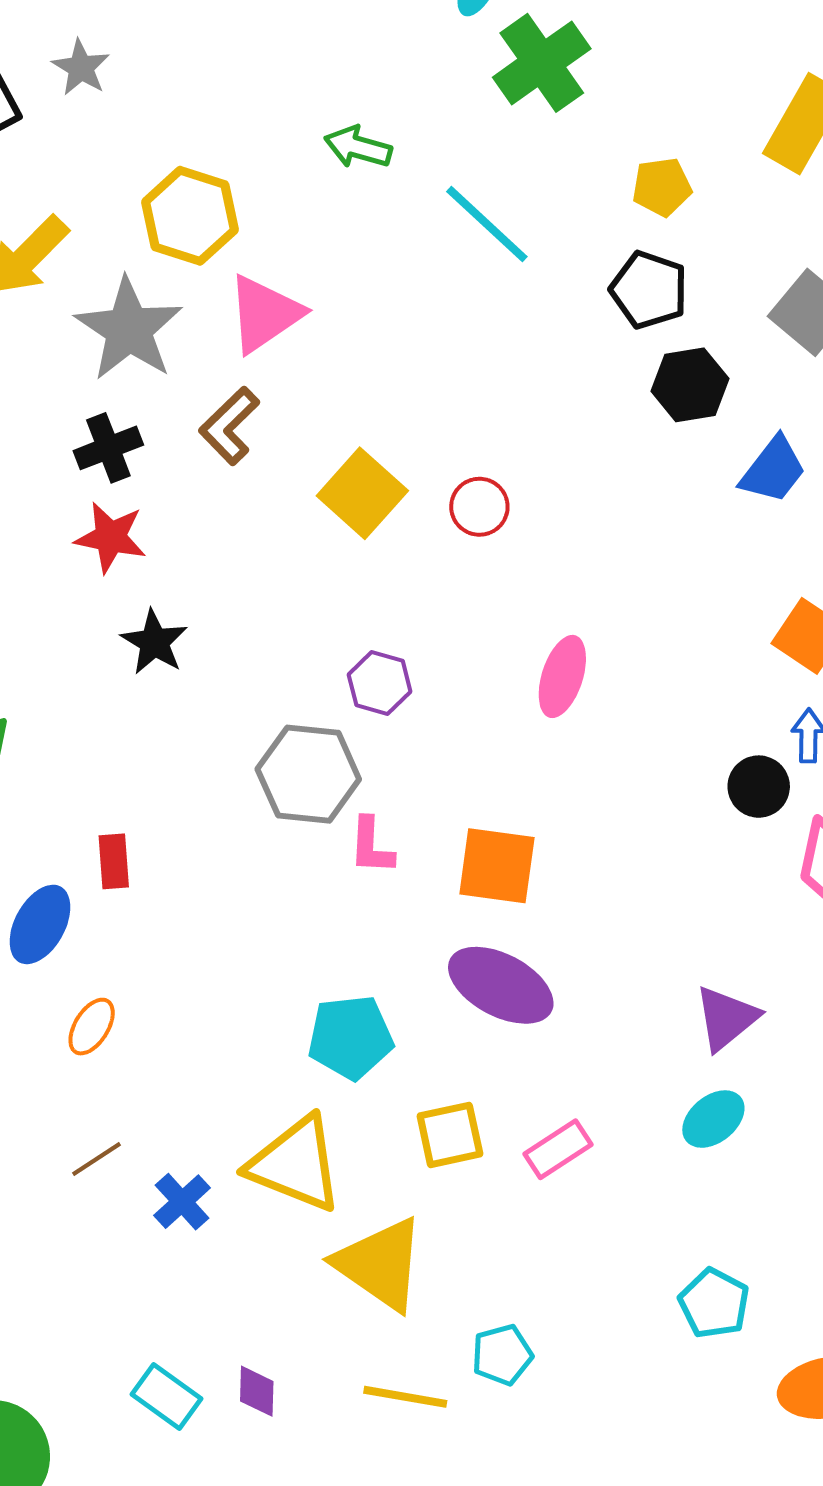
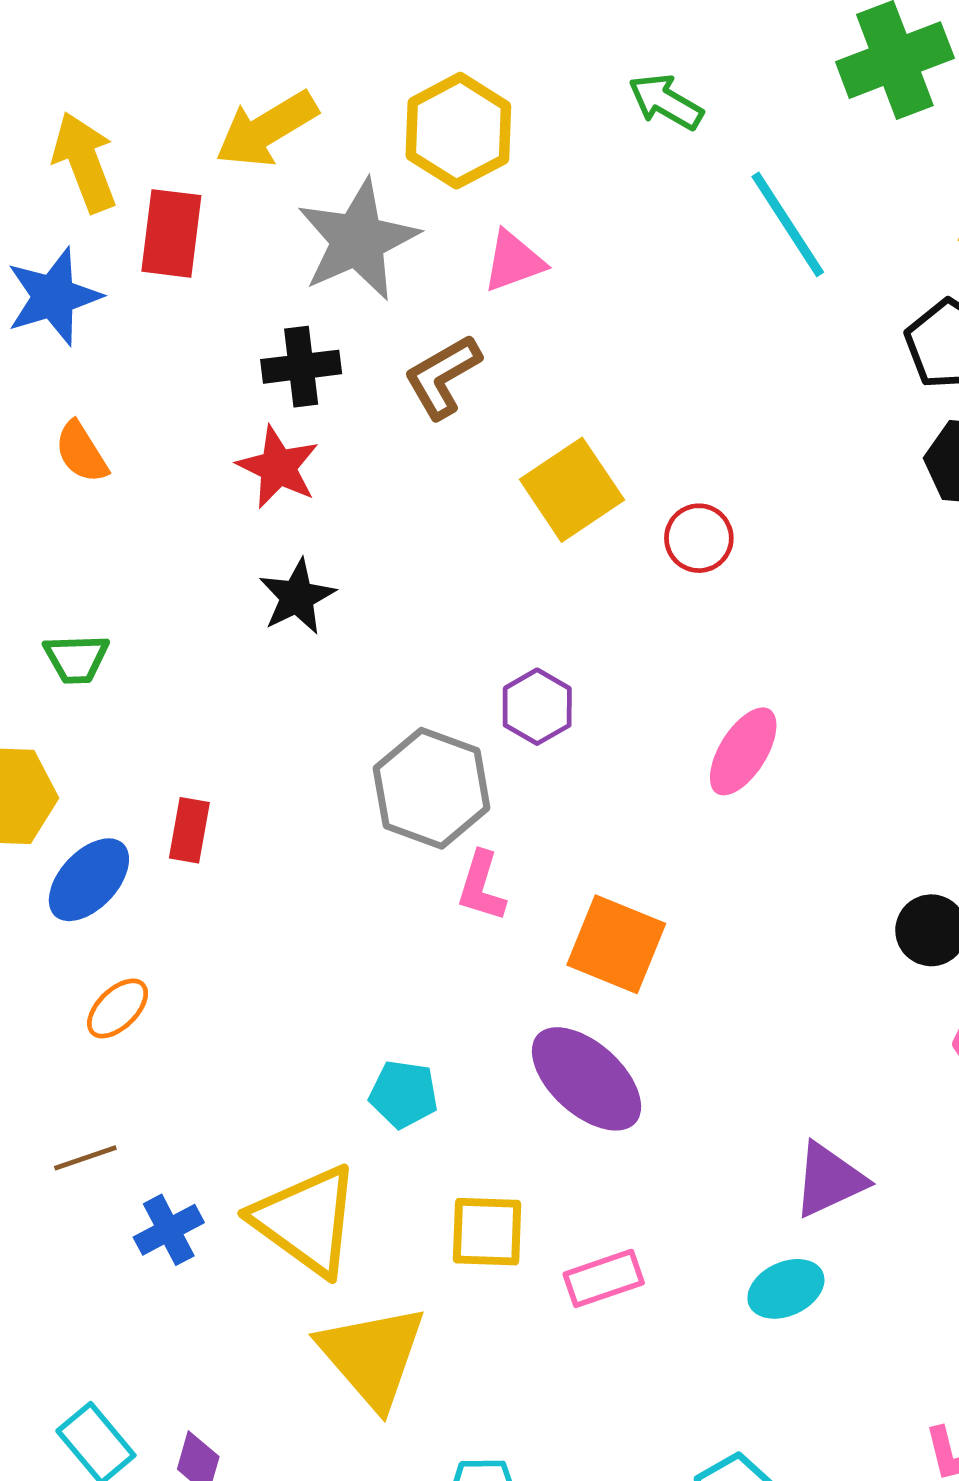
pink triangle: (264, 314) -> (514, 261), size x0.7
cyan pentagon: (350, 1037) -> (404, 1094), size x0.7

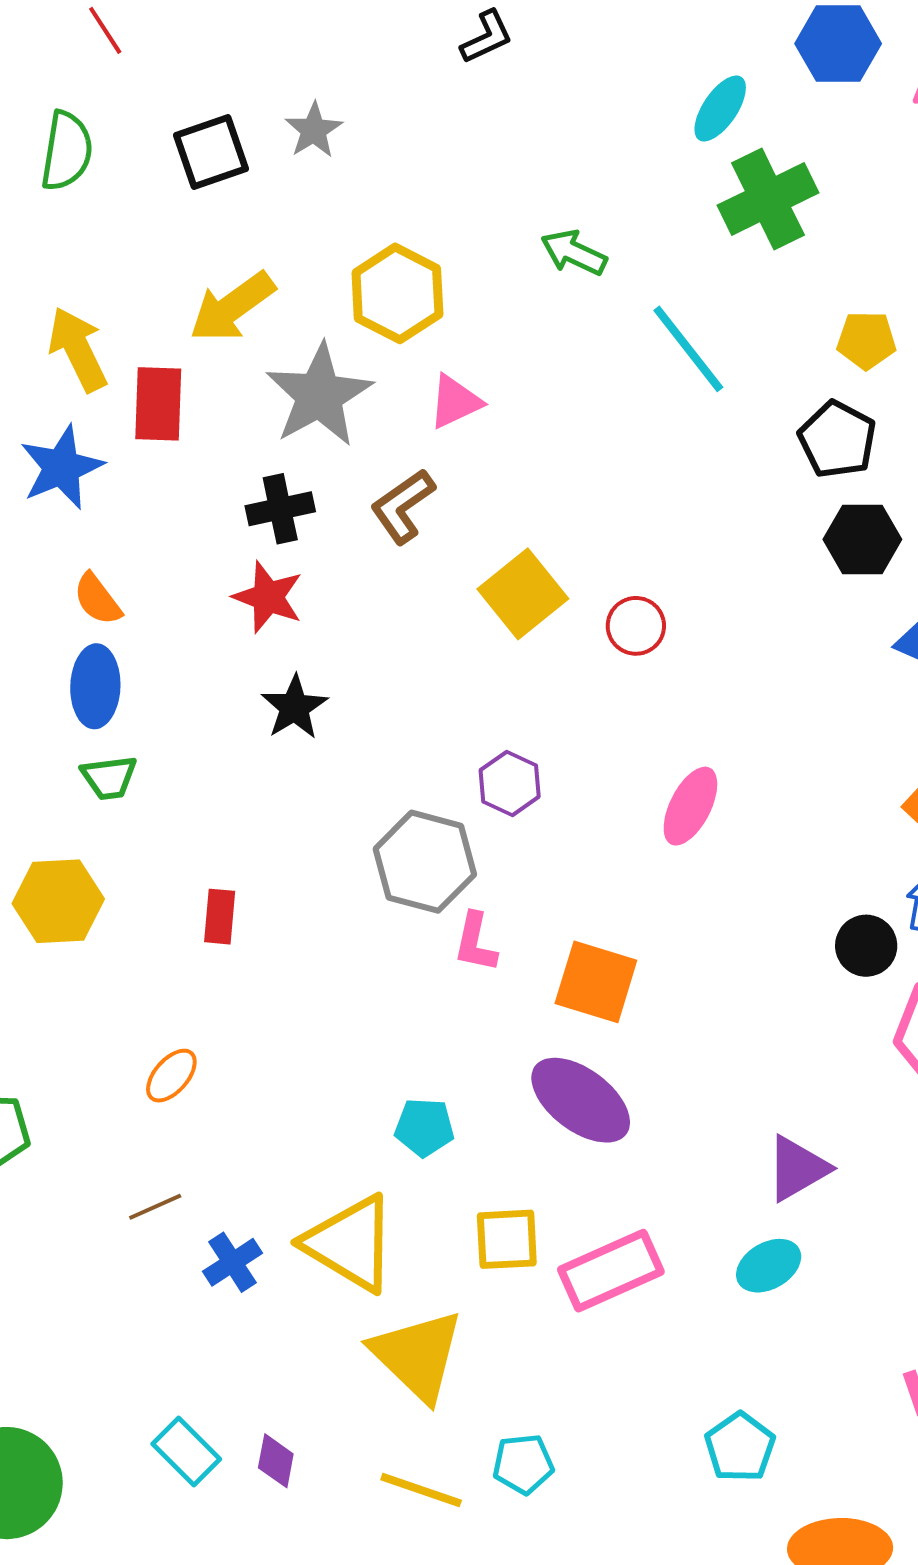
blue ellipse: (89, 880) -> (95, 686), moved, turned -36
pink rectangle: (604, 1278) -> (611, 1271), size x1.5

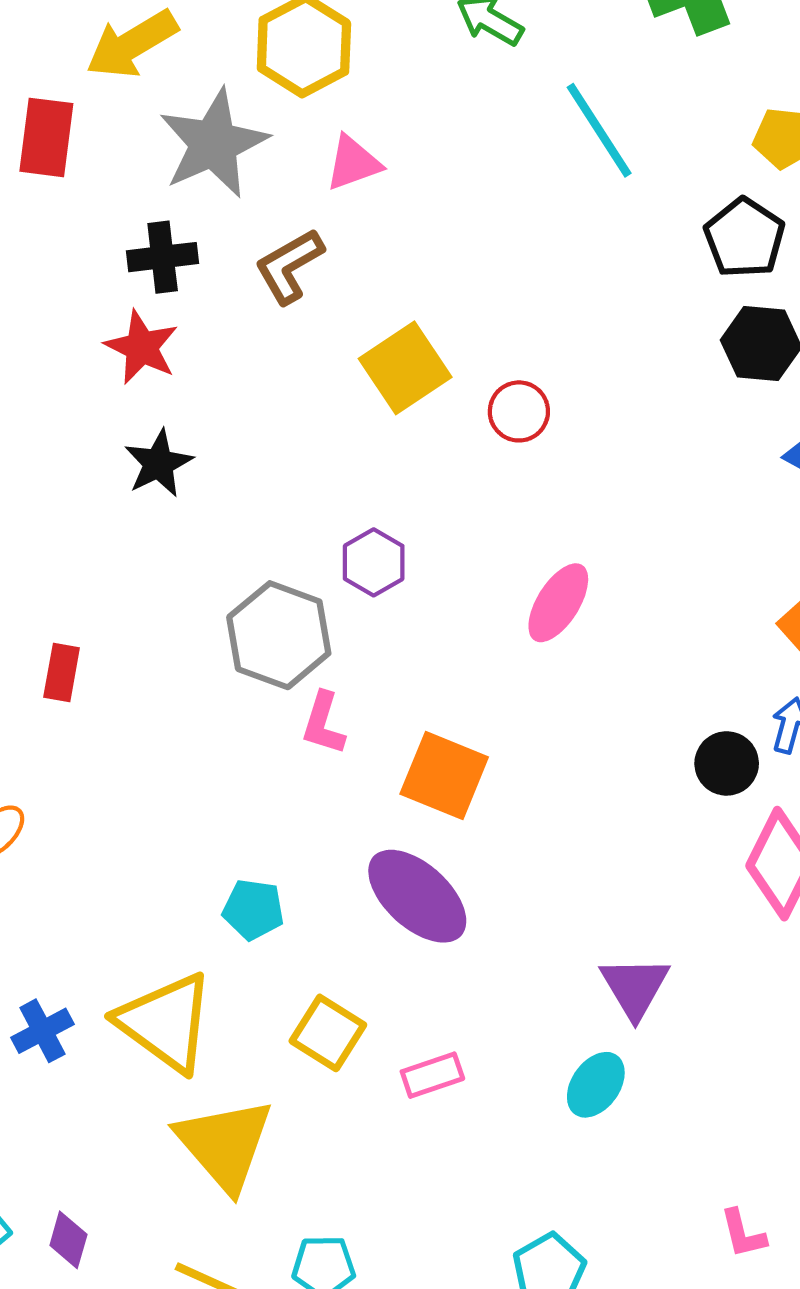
purple triangle: (797, 1168) -> (635, 987), turned -36
yellow square: (507, 1239) -> (328, 1033), turned 30
cyan ellipse: (769, 1266) -> (596, 1085), turned -30
pink rectangle: (611, 1271) -> (432, 1075), size x0.6

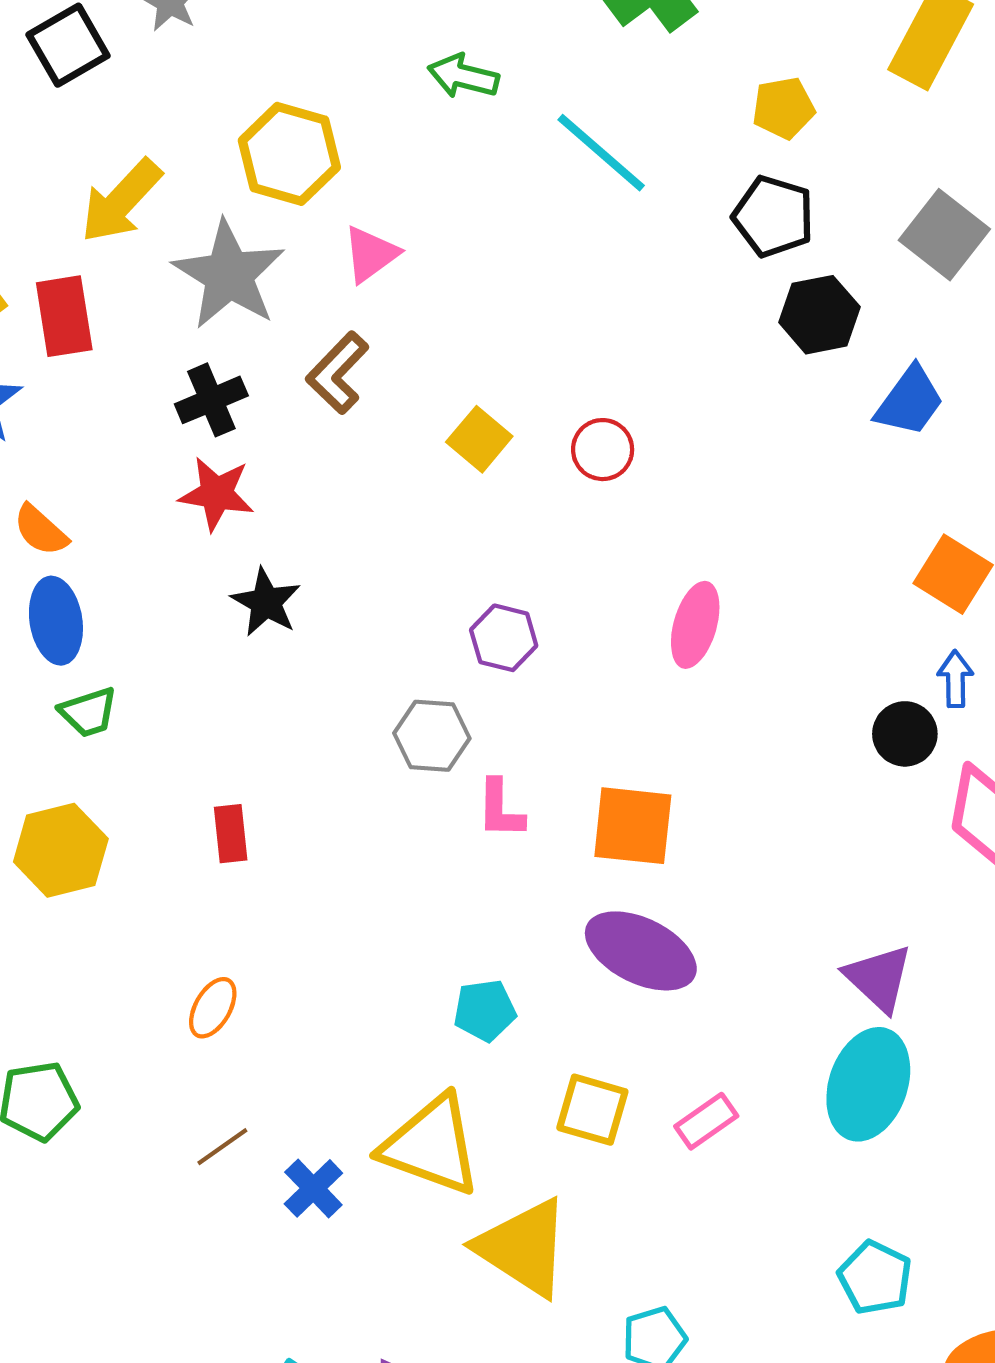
yellow square: (405, 368) -> (479, 439), size x0.7
gray hexagon: (279, 635) -> (432, 736), size x0.7
cyan ellipse: (596, 1085) -> (868, 1084), size x1.6

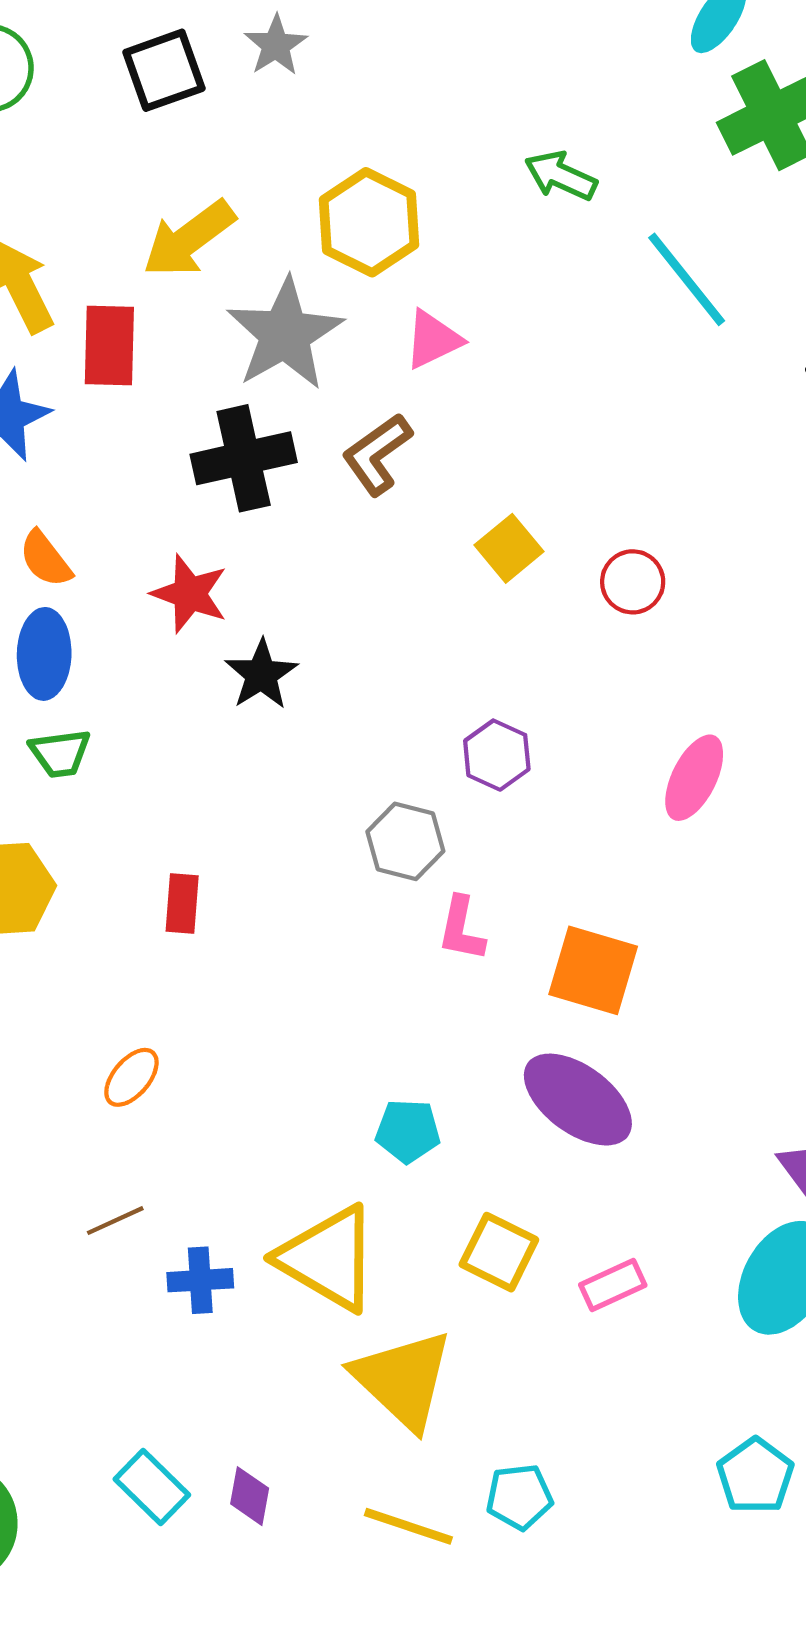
black cross: (211, 400) -> (244, 458), size x1.4
red star: (216, 494) -> (190, 594), moved
blue cross: (313, 1188) -> (200, 1280), turned 30

